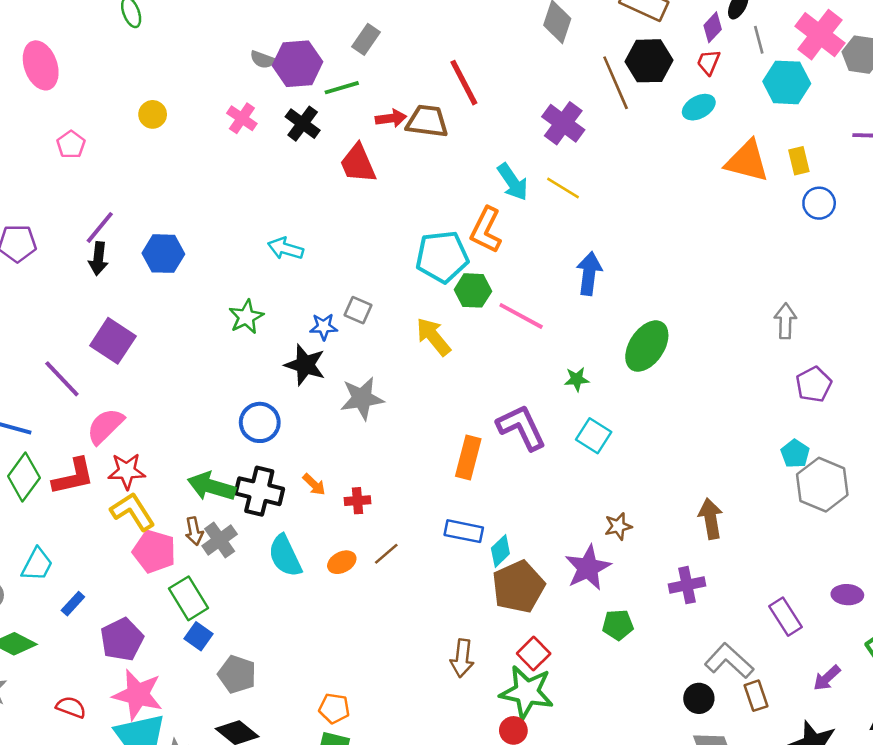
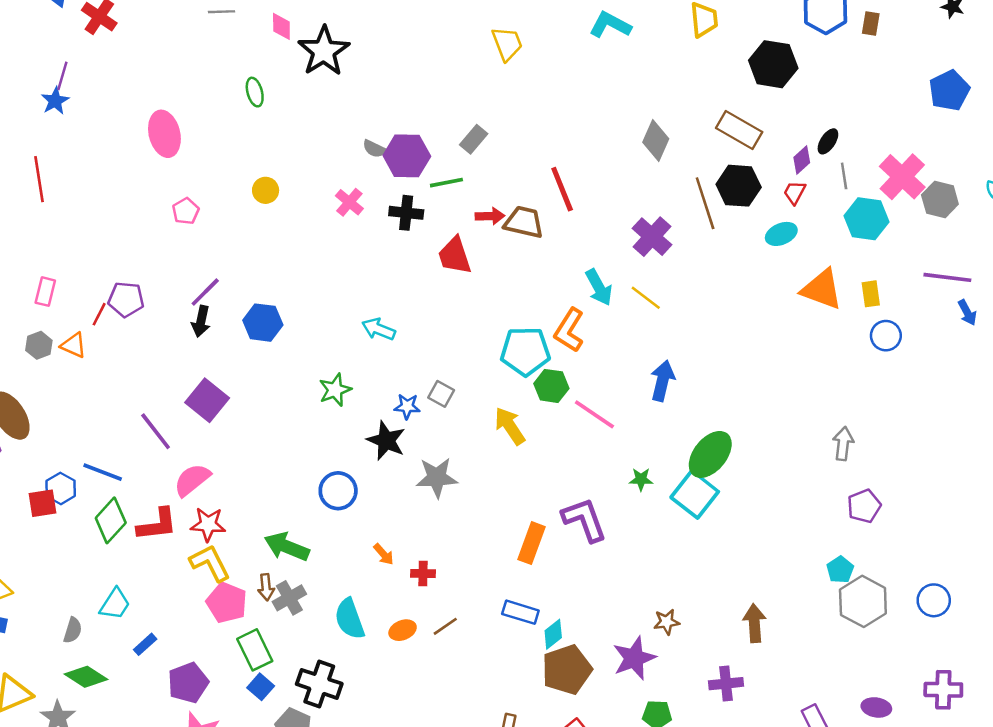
black cross: (303, 124) -> (406, 213), turned -36
cyan square: (594, 436) -> (695, 494), moved, size x1.4
black cross: (259, 491) -> (319, 684), moved

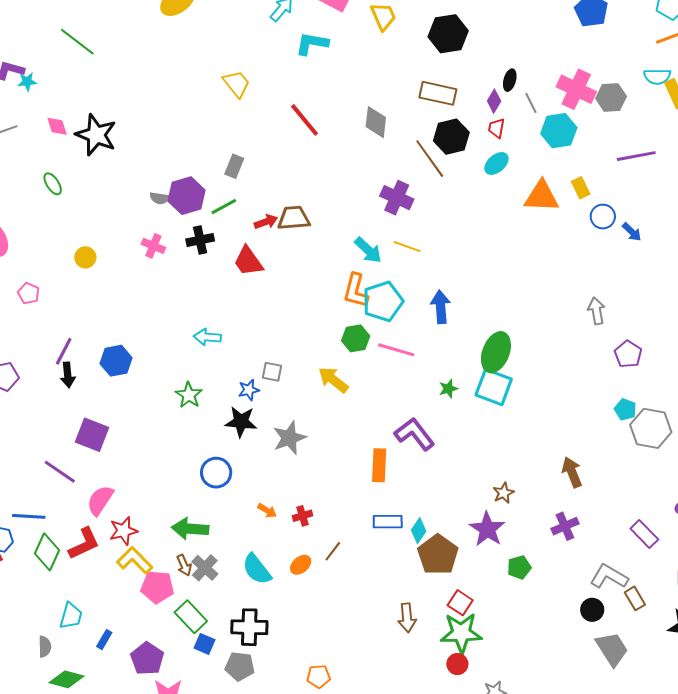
red line: (562, 189) -> (305, 120), moved
blue arrow: (967, 312) -> (632, 232), moved
cyan pentagon: (525, 351) -> (383, 301), moved

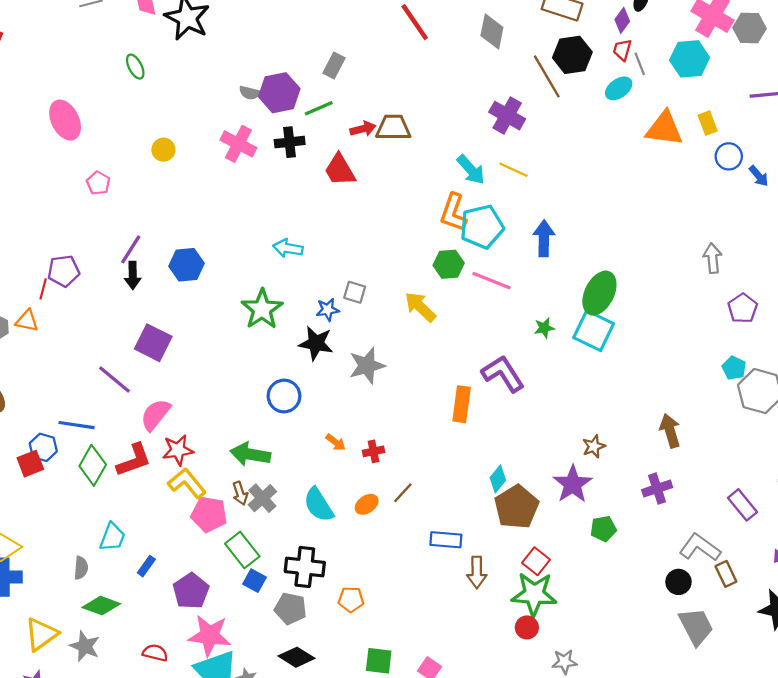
gray line: (531, 103) -> (640, 64), moved
pink cross: (153, 246) -> (238, 144), size x1.4
green star: (189, 395) -> (262, 309), size x1.4
blue rectangle: (388, 522) -> (446, 540), moved
orange pentagon: (318, 676) -> (351, 599), moved

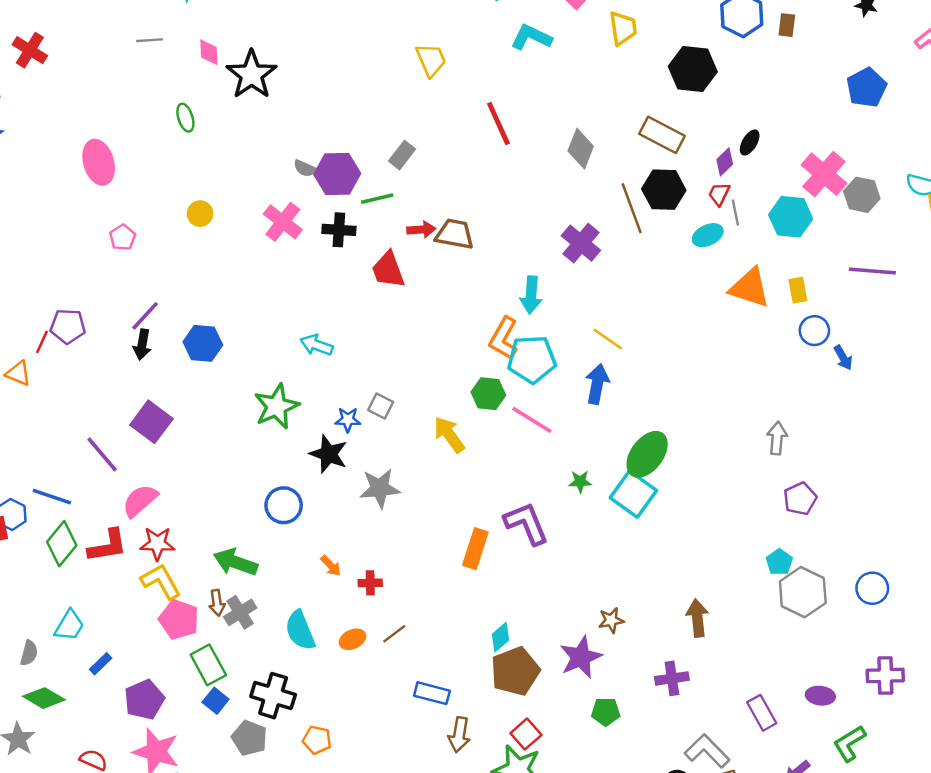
cyan arrow: (471, 170) -> (531, 295), turned 36
yellow line: (513, 170) -> (608, 339), moved

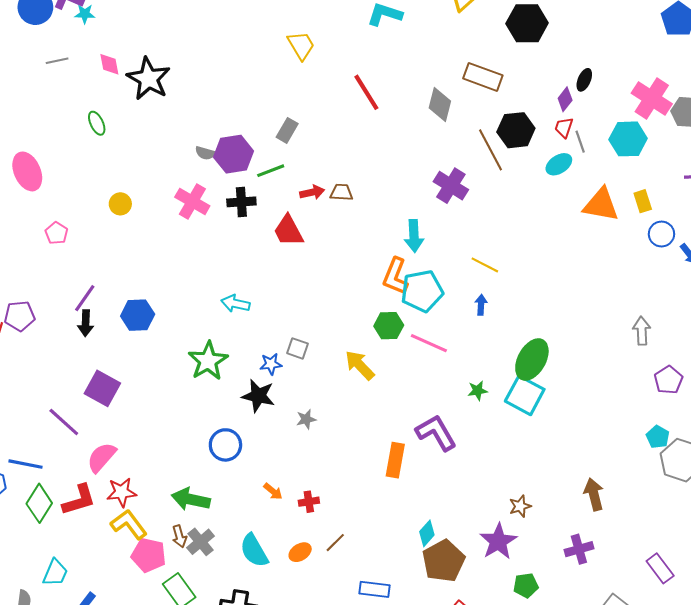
brown rectangle: (662, 135) -> (483, 77), moved
brown trapezoid: (455, 234) -> (341, 192), size x0.7
blue arrow: (597, 384) -> (481, 305), size x0.6
gray star: (380, 488) -> (306, 419), size x0.6

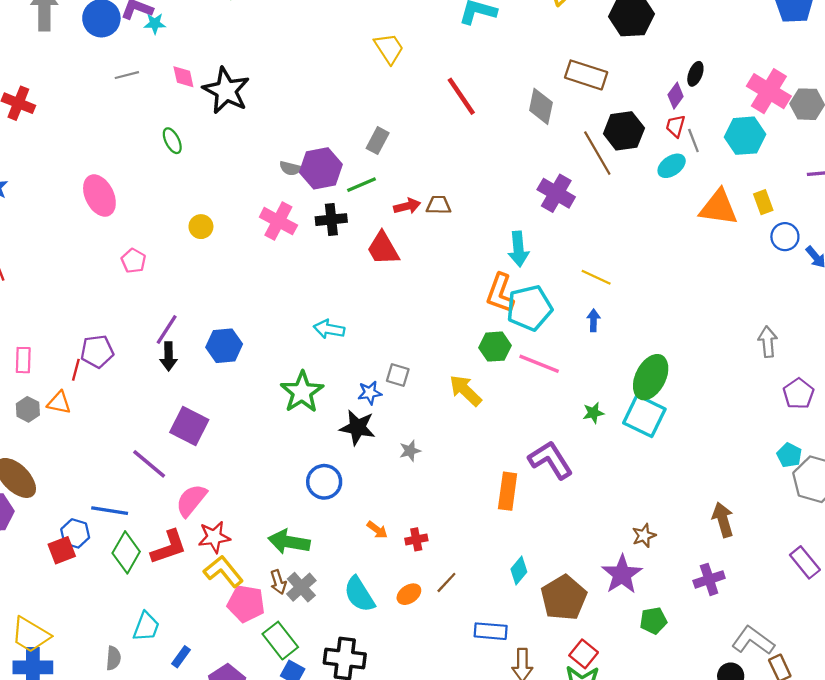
cyan diamond: (427, 533) -> (519, 570), moved
purple rectangle: (660, 568) -> (805, 562), moved

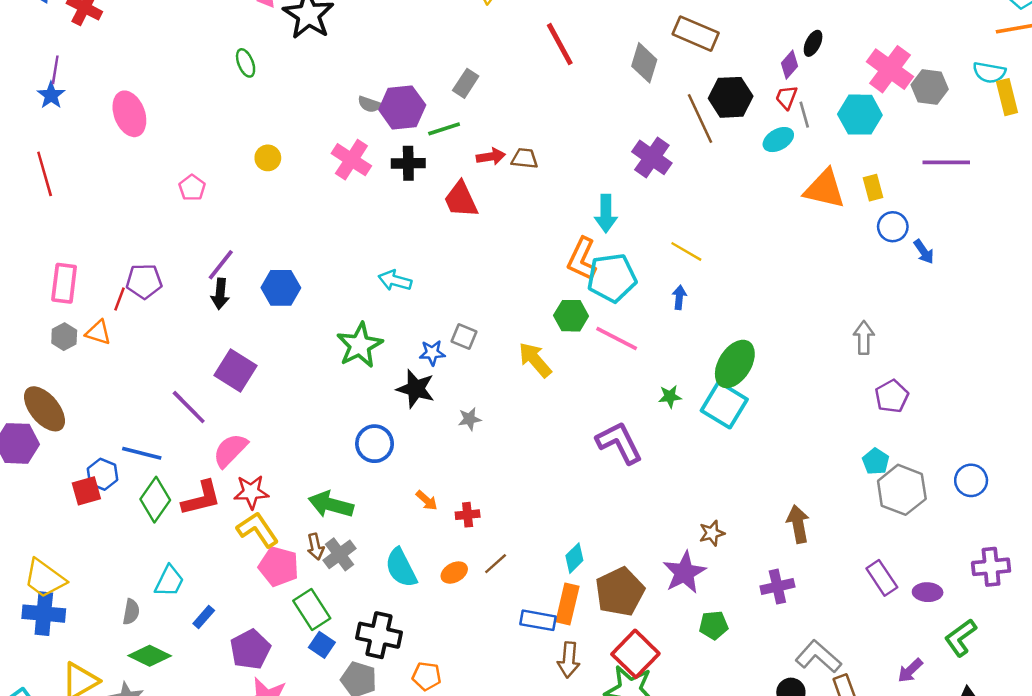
pink ellipse: (99, 196) -> (129, 114), moved
pink rectangle: (23, 360) -> (64, 283), size x1.4
orange rectangle: (508, 491) -> (567, 604), moved
red square: (584, 654) -> (635, 654), size x1.5

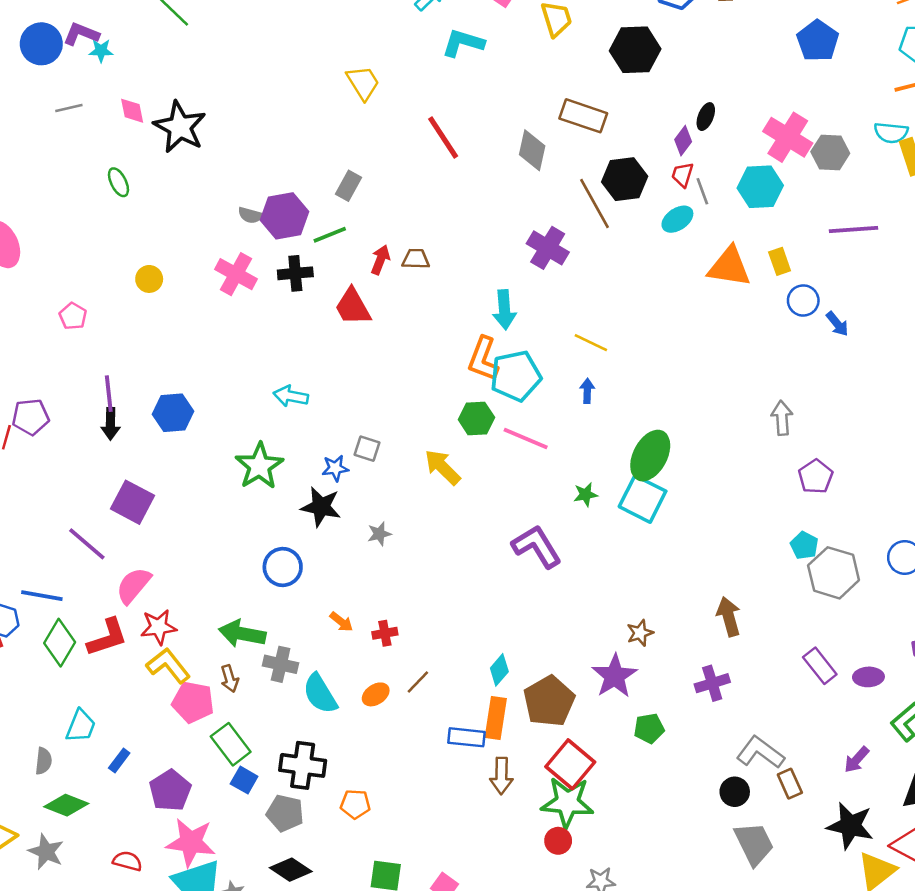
red arrow: (491, 157) -> (380, 260), turned -56
purple line: (221, 265) -> (109, 394), turned -40
gray cross: (339, 554) -> (281, 664), moved, turned -36

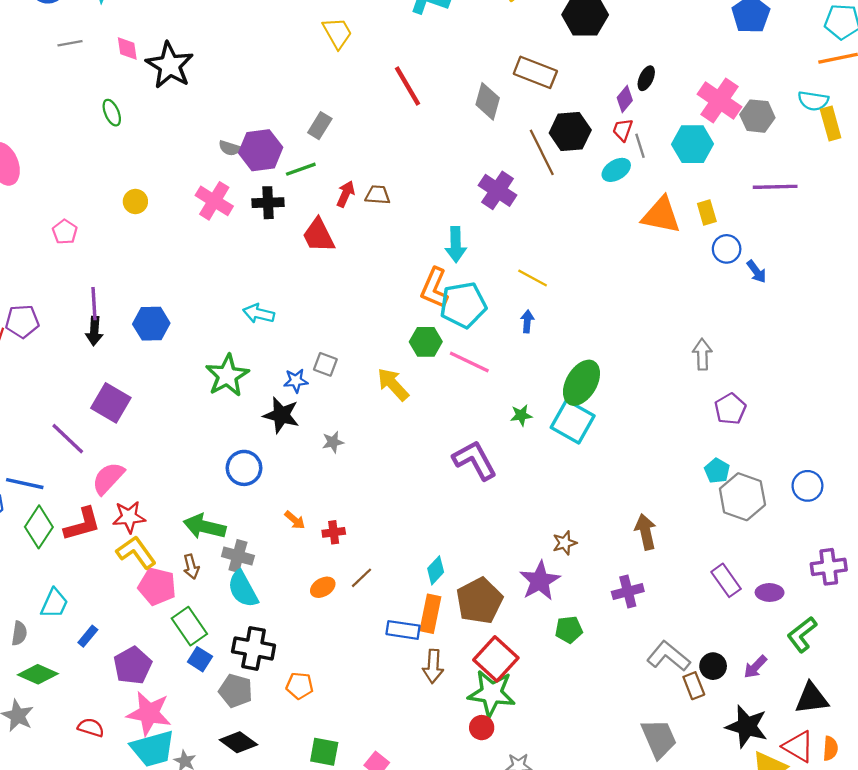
cyan semicircle: (320, 694) -> (243, 589), moved
black circle: (735, 792) -> (713, 666), moved

